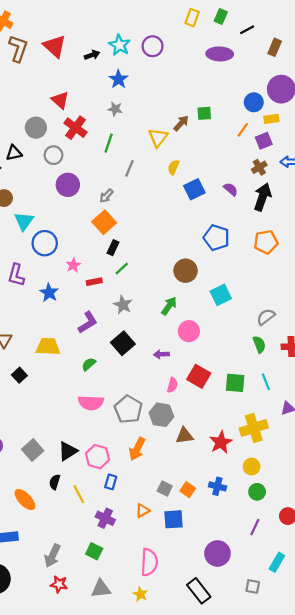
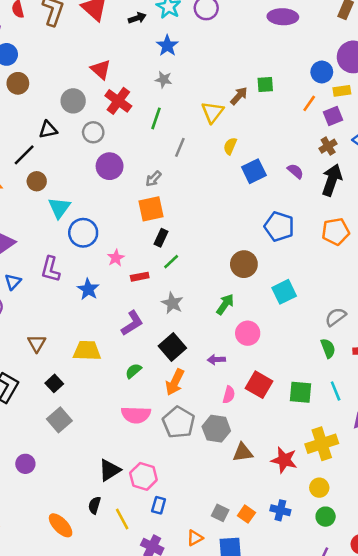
orange square: (104, 222) -> (151, 209), turned 30
red star: (221, 442) -> (284, 460), turned -30
orange arrow: (137, 449) -> (175, 382), moved
gray square: (33, 450) -> (59, 420), moved

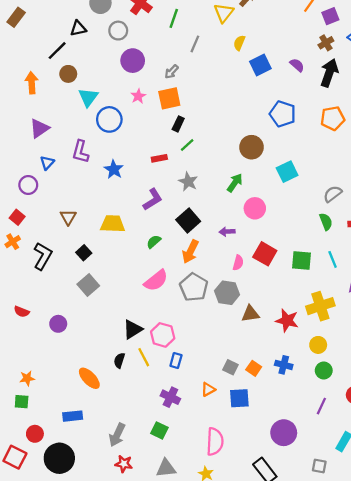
pink star: (116, 258) -> (138, 96), moved
pink semicircle: (136, 415) -> (156, 281), turned -40
yellow line: (122, 519) -> (144, 357), moved

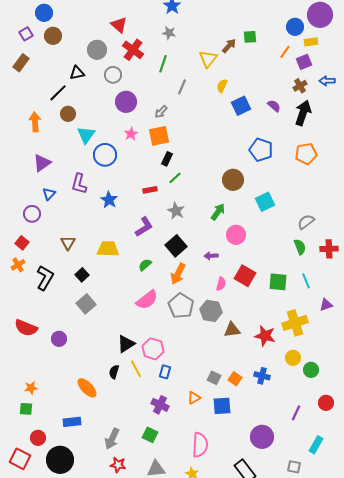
red semicircle: (22, 312) -> (26, 328), size x1.6
green circle: (324, 370) -> (311, 370), moved

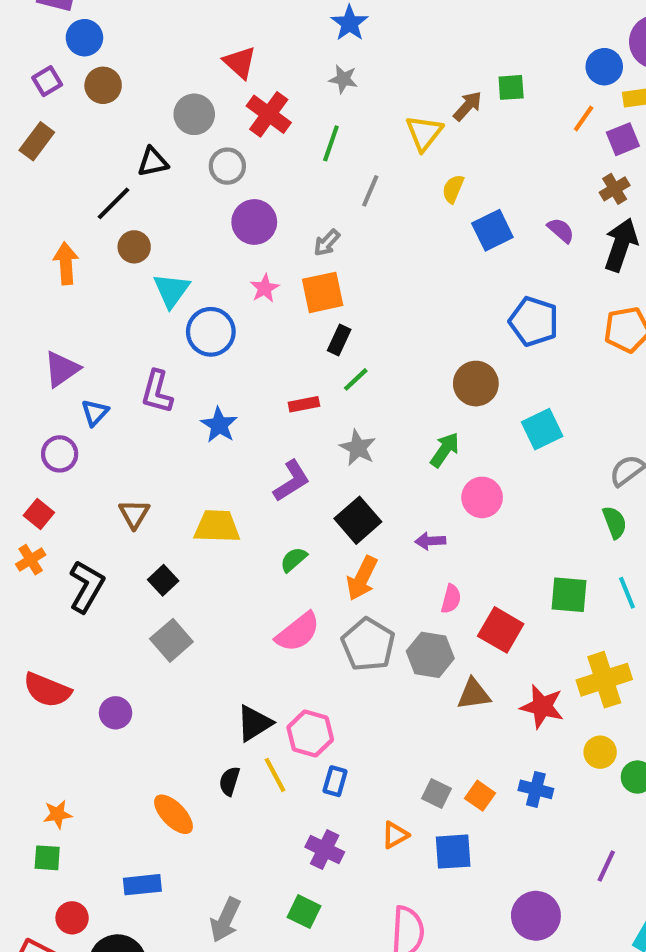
purple triangle: (42, 163) -> (62, 369), moved
red square: (245, 276) -> (501, 630), moved

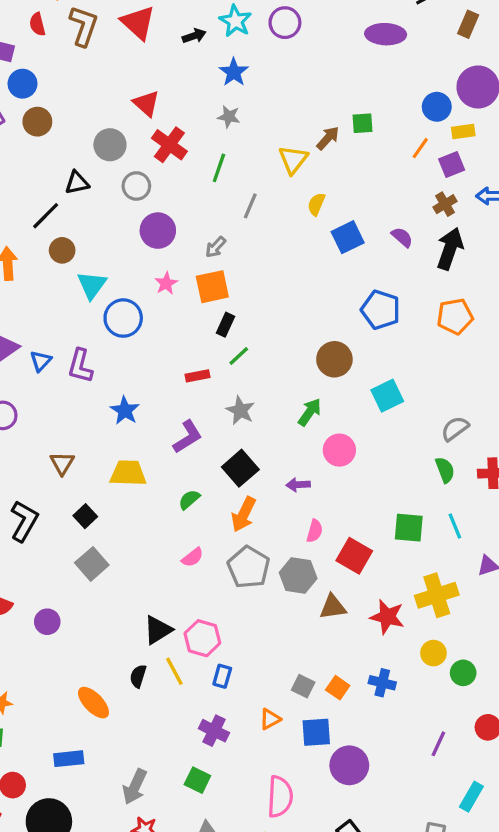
blue triangle: (95, 413) -> (41, 361), moved
blue star: (219, 425) -> (125, 410), moved
pink semicircle: (298, 632) -> (192, 557), size x0.6
purple circle: (536, 916) -> (349, 765), moved

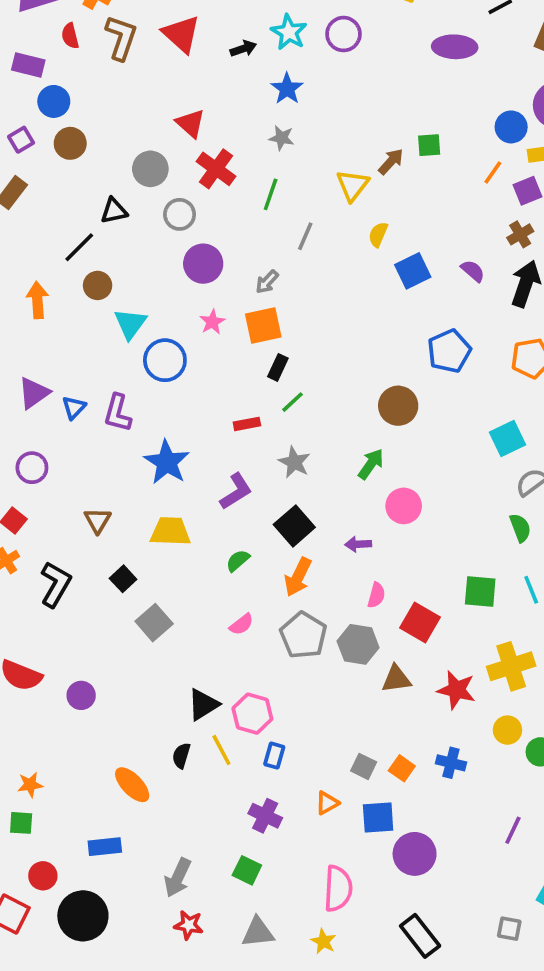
blue pentagon: (381, 310) -> (449, 351), turned 30
cyan square: (387, 396) -> (507, 439), moved
blue star: (125, 410) -> (167, 462), size x1.4
gray square: (92, 564) -> (154, 623), moved

